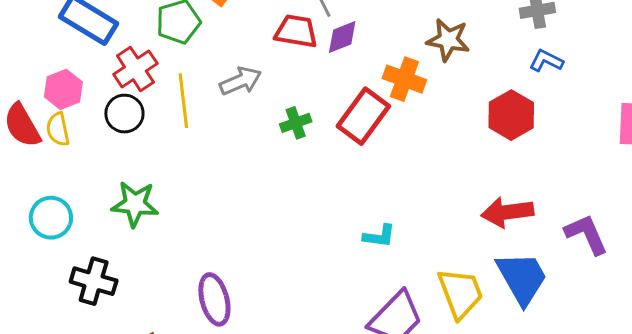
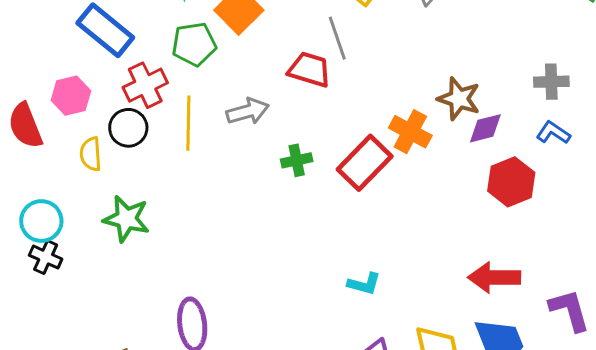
purple diamond: (342, 37) -> (485, 128), moved
yellow semicircle: (58, 129) -> (91, 154), moved
black cross: (94, 281) -> (46, 257), moved, size x0.7

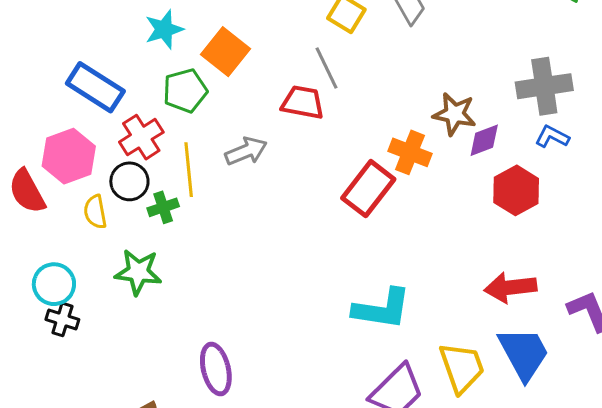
gray cross: (551, 82) -> (544, 86), size x1.6
pink hexagon: (71, 96) -> (69, 156), size x1.4
green cross: (297, 160) -> (163, 207), moved
cyan L-shape: (364, 284) -> (382, 309), size x1.8

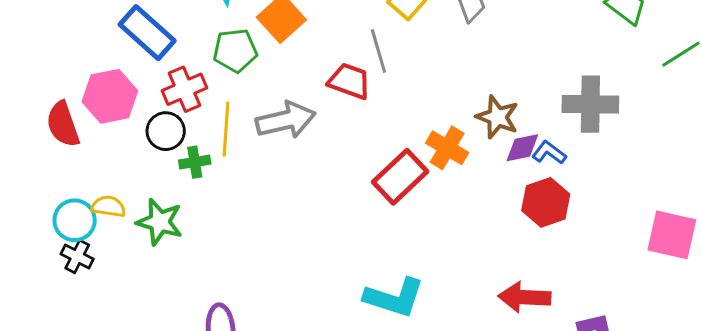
blue L-shape: (552, 137) -> (549, 153), moved
gray arrow: (246, 151) -> (286, 120), size x1.4
yellow semicircle: (95, 212) -> (109, 206), moved, turned 100

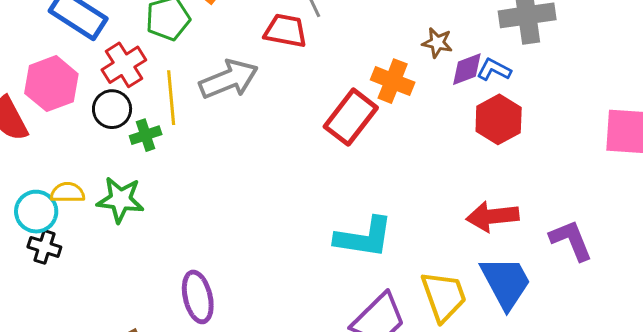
brown star: (497, 117) -> (437, 43), size x0.7

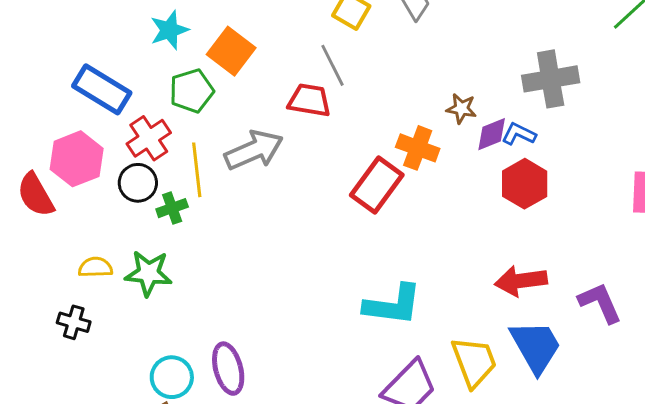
cyan circle: (36, 212) -> (172, 377), moved

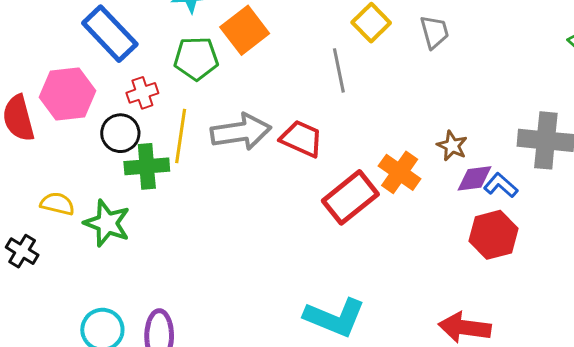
red trapezoid: (309, 100) -> (301, 139), moved
red cross: (149, 138) -> (142, 93), size x0.7
green cross: (172, 208) -> (147, 166), size x1.4

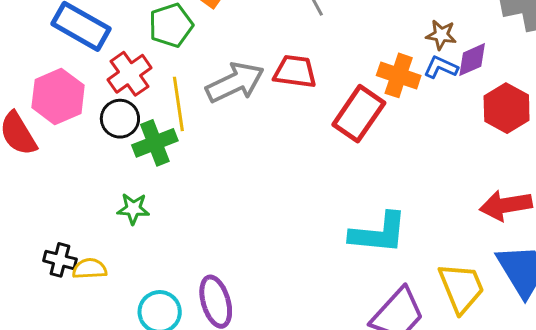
red cross: (142, 93) -> (130, 74), size x1.4
blue L-shape: (501, 185) -> (441, 67), moved
yellow semicircle: (57, 204) -> (90, 269), moved
green star: (107, 223) -> (133, 209), size x0.7

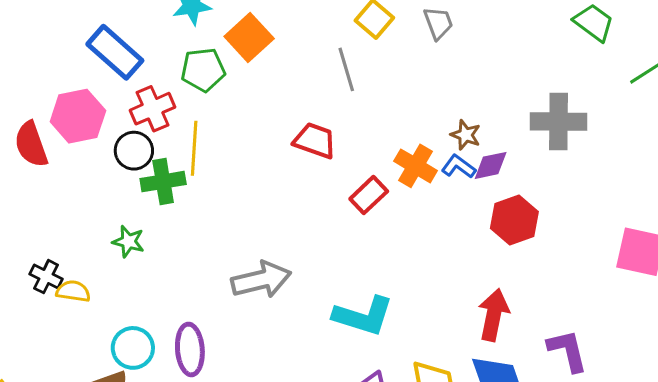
gray arrow: (235, 82) -> (261, 280), moved
red rectangle: (359, 114) -> (369, 195), size x0.7
red arrow: (506, 205) -> (494, 315), turned 99

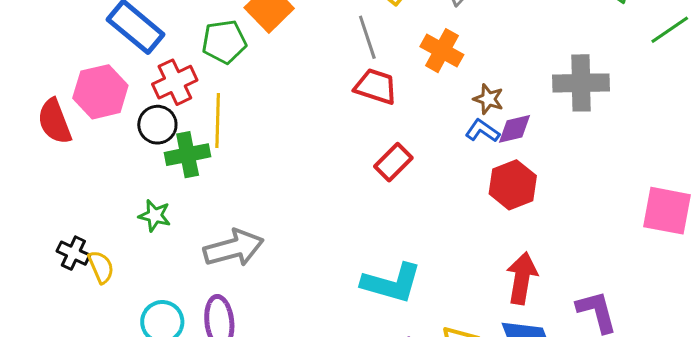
red trapezoid: (315, 141) -> (376, 86), moved
orange cross: (416, 166) -> (442, 51), moved
red hexagon: (514, 220) -> (513, 185), moved
gray arrow: (261, 280) -> (234, 248), moved
yellow semicircle: (73, 291) -> (101, 267), turned 60

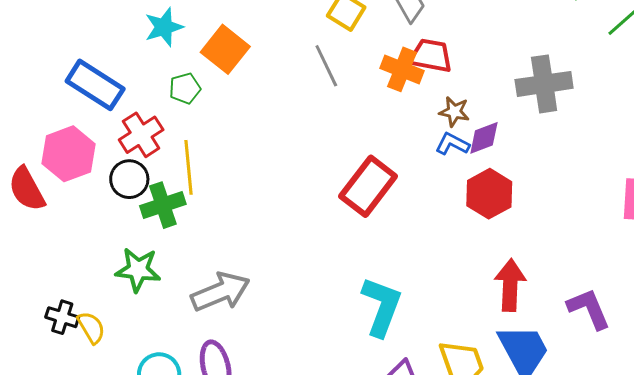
green pentagon: (224, 42) -> (185, 88), size x0.7
red trapezoid: (376, 86) -> (431, 56), moved
red rectangle: (393, 162) -> (368, 186), size x1.5
green star: (155, 216) -> (138, 270), size x1.4
cyan L-shape: (392, 283) -> (382, 307), turned -78

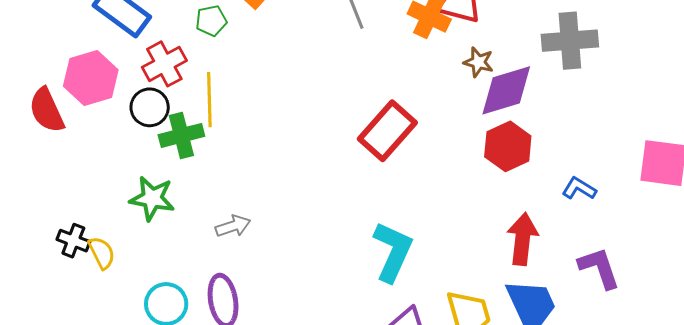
purple diamond: (484, 138) -> (506, 90), size x1.6
blue L-shape: (452, 144) -> (579, 188), moved
gray arrow: (220, 292) -> (233, 226), size x0.6

